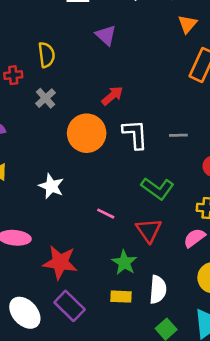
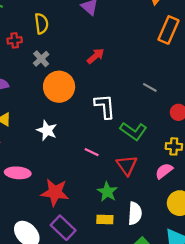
orange circle: (87, 133) -> (59, 87), moved
white L-shape: (135, 134) -> (105, 106), moved
gray line: (178, 135) -> (150, 87), turned 32

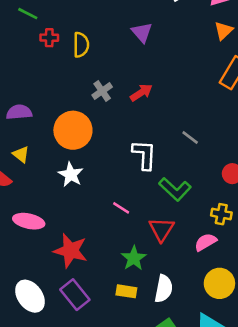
red cross: (15, 40) -> (49, 38), moved
gray cross: (41, 59) -> (102, 91), moved
orange circle: (59, 87) -> (73, 130), moved
gray line: (150, 87) -> (190, 138), moved

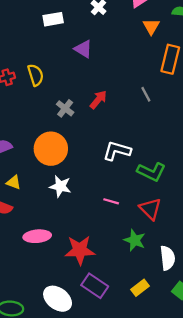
gray line: (190, 138) -> (146, 94), moved, turned 42
white L-shape: (144, 155) -> (117, 151), turned -60
yellow rectangle: (126, 291) -> (140, 288), moved, turned -30

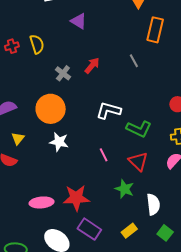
yellow triangle: (14, 182) -> (18, 138), turned 48
pink line: (111, 201) -> (104, 155), turned 48
pink ellipse: (37, 236) -> (42, 202), moved

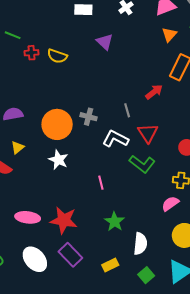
yellow semicircle: (37, 44) -> (57, 56), turned 114
gray line: (134, 61) -> (127, 110), moved
red arrow: (92, 66) -> (154, 92), moved
gray cross: (63, 73) -> (89, 117), moved, turned -35
red triangle: (138, 161) -> (148, 133), moved

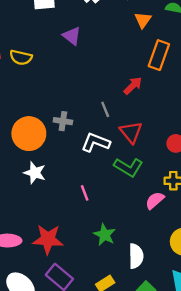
pink semicircle: (170, 204) -> (155, 200), moved

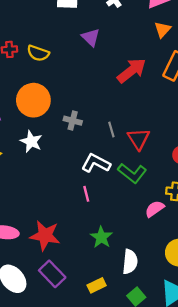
red arrow: (133, 86) -> (132, 71), moved, size x1.5
gray line: (105, 109) -> (111, 129), moved
orange circle: (29, 134) -> (33, 100), moved
white L-shape: (96, 142) -> (96, 163), moved
white star: (35, 173) -> (31, 142), moved

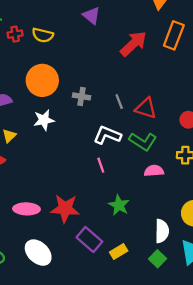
red triangle: (139, 139) -> (146, 108), turned -35
white star: (31, 142) -> (44, 120), turned -30
pink semicircle: (155, 209) -> (154, 171), moved, turned 36
white semicircle: (130, 262) -> (162, 231), moved
purple rectangle: (52, 274) -> (89, 239), moved

